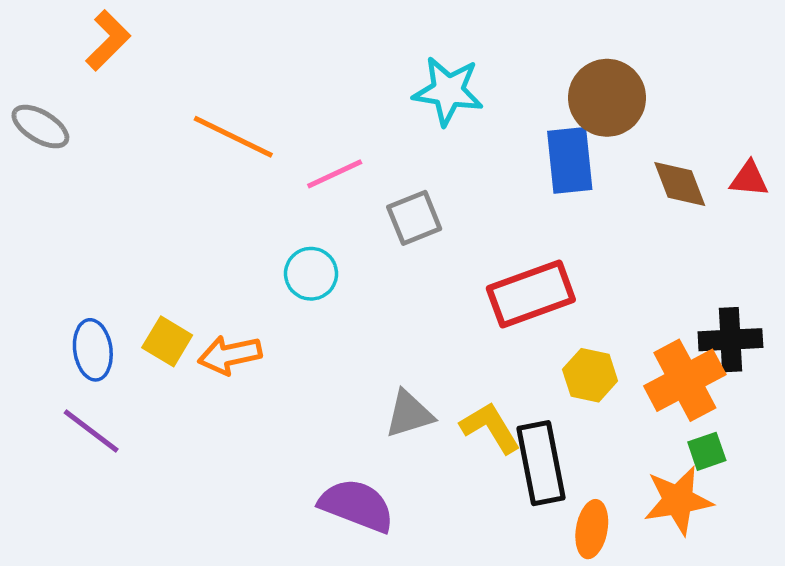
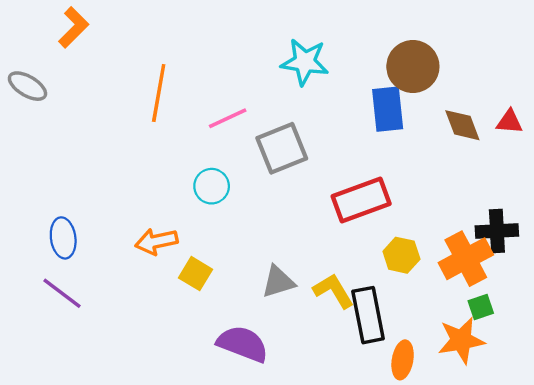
orange line: (233, 137) -> (159, 93), turned 74
gray square: (414, 218) -> (282, 148), size x1.4
yellow square: (167, 341) -> (195, 274), moved

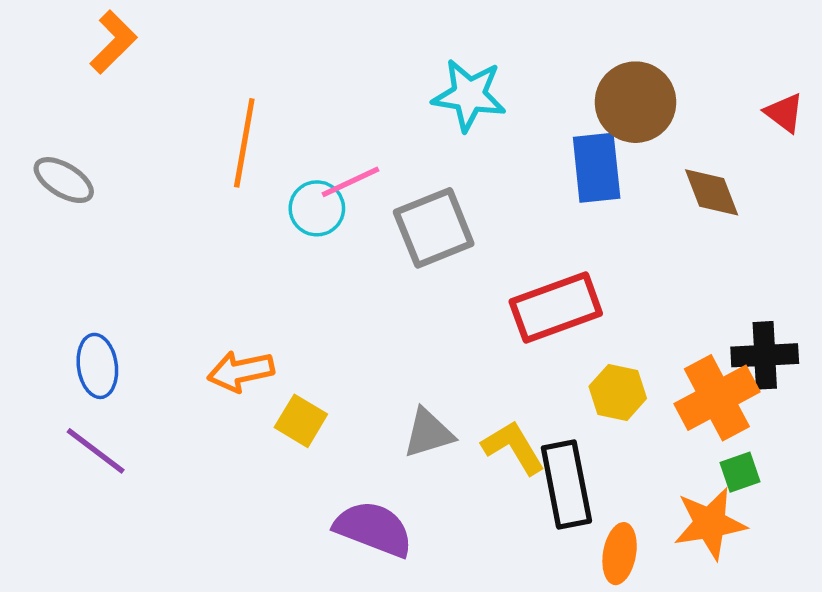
gray ellipse: (27, 86) -> (64, 180), moved
red triangle: (510, 122) -> (784, 113), moved, turned 32
cyan circle: (212, 186) -> (317, 208), moved

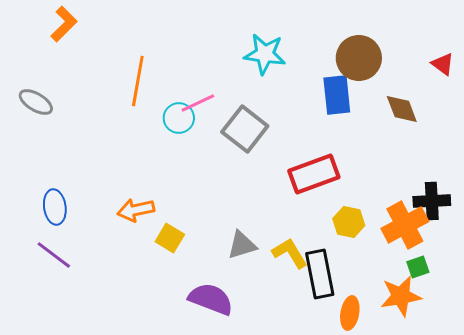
gray square: (434, 228) -> (245, 129), turned -30

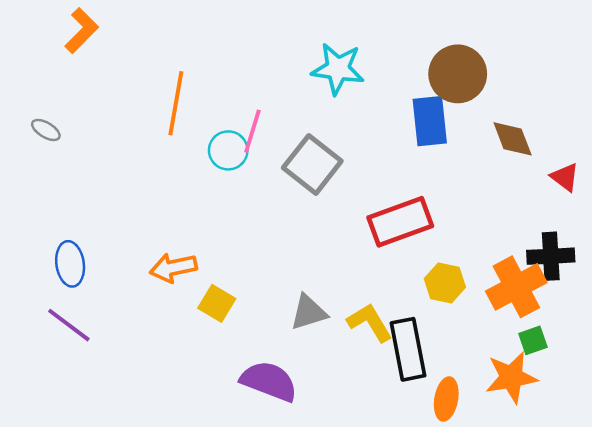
red triangle: (443, 64) -> (565, 177), moved
gray ellipse: (36, 102) -> (46, 130), size x0.7
pink line: (198, 103) -> (252, 131), turned -48

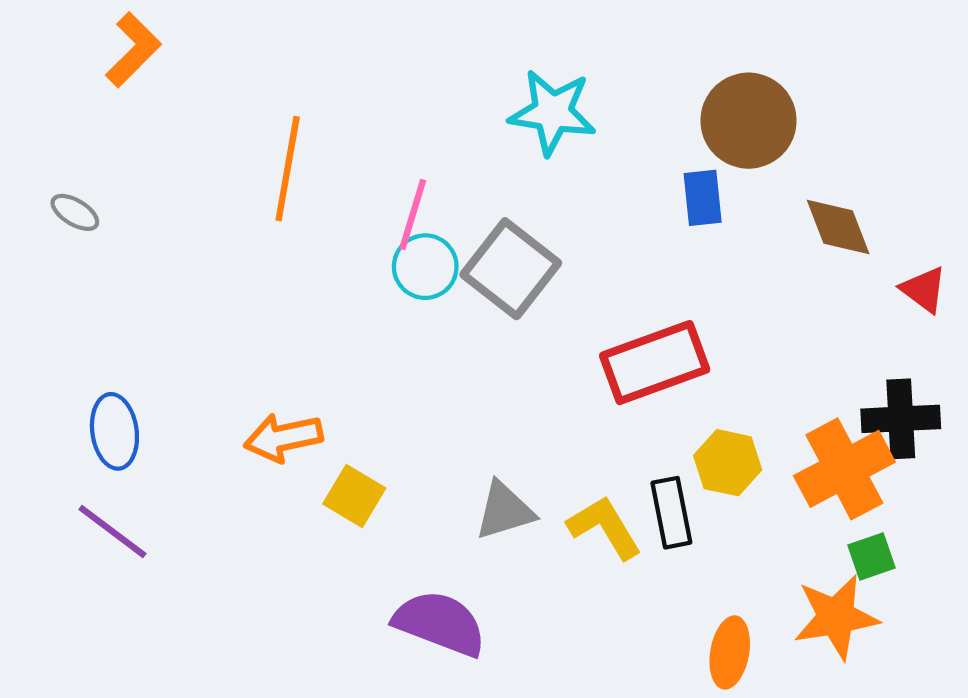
blue rectangle: (430, 121) -> (703, 198), size x0.7
cyan circle: (228, 150) -> (425, 267), moved
black rectangle: (408, 349) -> (671, 513), moved, size x0.7

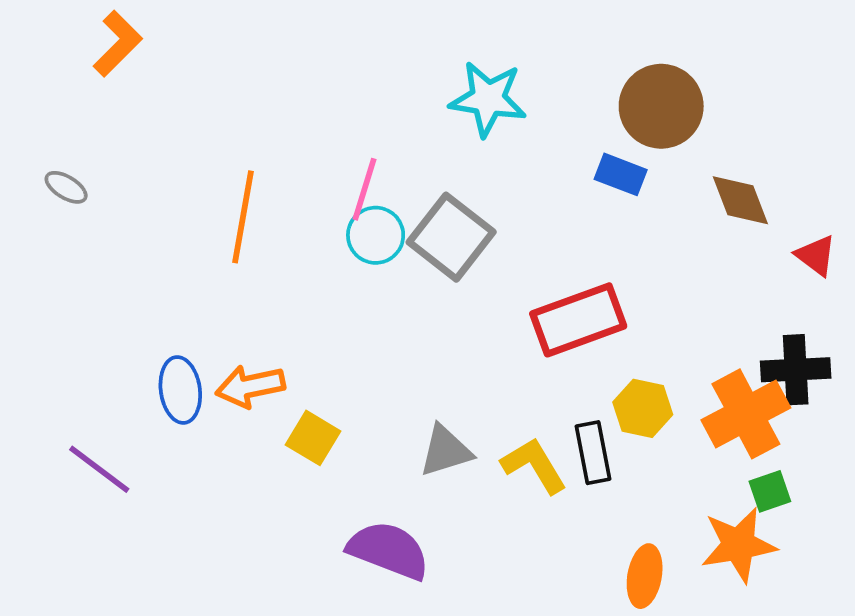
orange line: (288, 169) -> (243, 217), moved
blue rectangle: (703, 198) -> (621, 174), turned -63
blue ellipse: (114, 431) -> (180, 390), moved

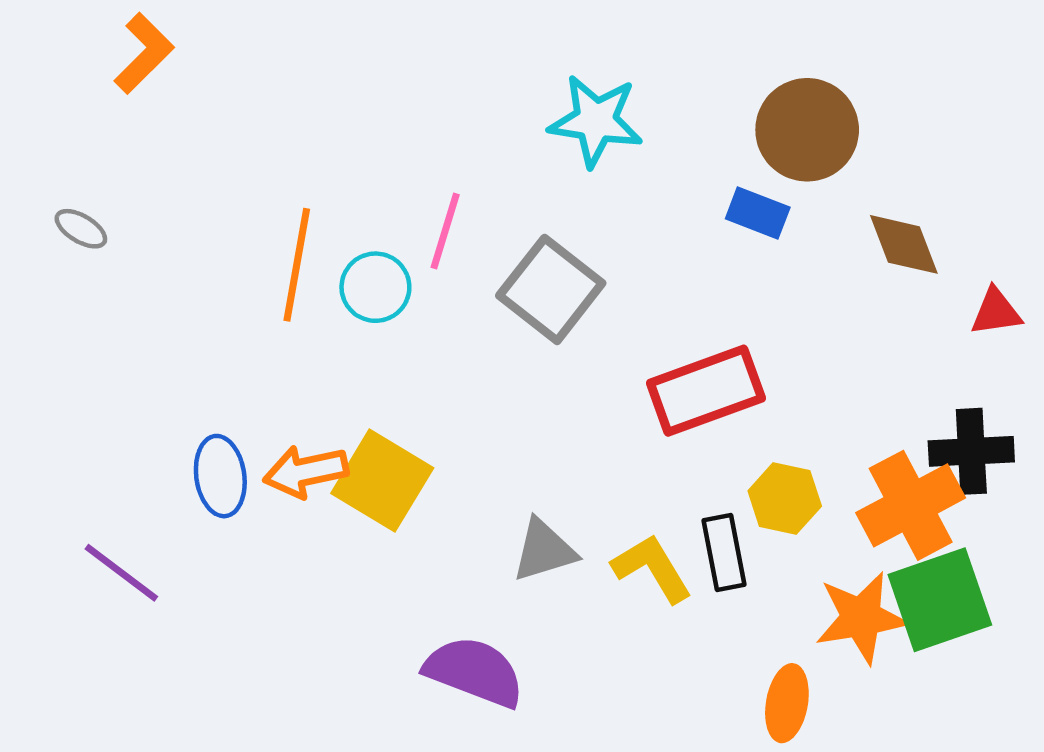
cyan circle: (376, 235) -> (375, 287), moved
red triangle: (816, 255) -> (996, 312), turned -45
yellow square: (313, 438) -> (382, 481), moved, size x1.5
green square: (770, 491) -> (940, 600), size x2.0
orange star: (739, 545) -> (861, 618), moved

